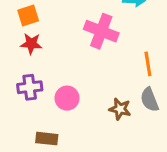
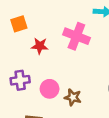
red star: (31, 44) -> (40, 46), moved
brown star: (120, 109) -> (73, 97), moved

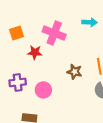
pink cross: (76, 36) -> (54, 33), moved
brown star: (73, 97) -> (75, 72), moved

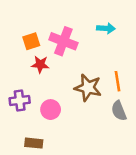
orange square: (17, 33) -> (31, 41), moved
brown star: (75, 72) -> (88, 88), size x1.5

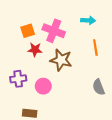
orange line: (118, 81) -> (95, 47), moved
brown star: (88, 88) -> (61, 60), moved

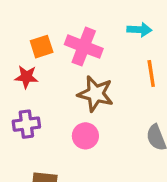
red star: (35, 50) -> (26, 77), moved
pink circle: (43, 86) -> (85, 136), moved

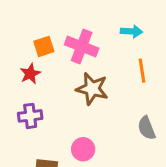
red star: (26, 77) -> (30, 74), turned -30
pink circle: (85, 136) -> (83, 149), moved

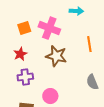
cyan arrow: (131, 31) -> (76, 11), moved
red star: (30, 74) -> (20, 54), moved
purple cross: (30, 116) -> (25, 77), moved

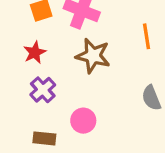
purple cross: (25, 77) -> (43, 90), turned -35

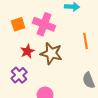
red star: (35, 53) -> (27, 51), moved

